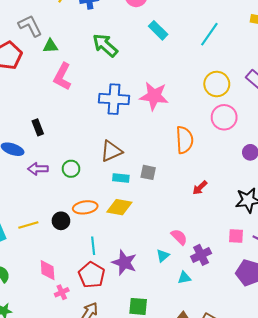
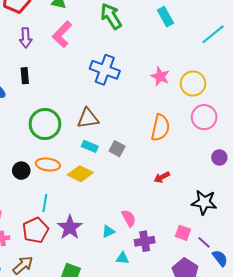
yellow circle: (217, 84) -> (193, 84), moved
pink star: (154, 96) -> (160, 76), moved, size x0.7
purple arrow: (38, 169) -> (26, 38), moved, turned -108
green circle: (71, 169) -> (45, 124), size x1.8

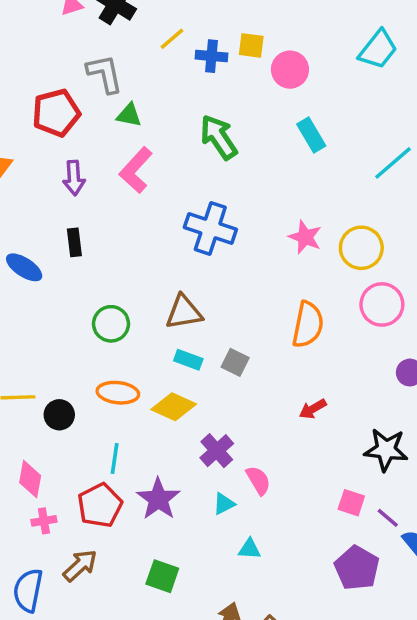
green circle: (45, 124) -> (111, 324), size x0.7
black circle: (21, 171) -> (59, 415), moved
purple cross: (145, 241) -> (217, 451), moved, turned -30

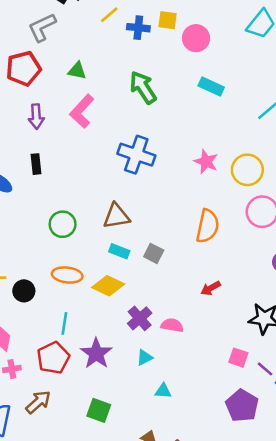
gray L-shape: (105, 74) -> (42, 27), moved, turned -104
cyan rectangle: (311, 135) -> (211, 87), turned -35
pink semicircle: (258, 480) -> (172, 325), moved, turned -50

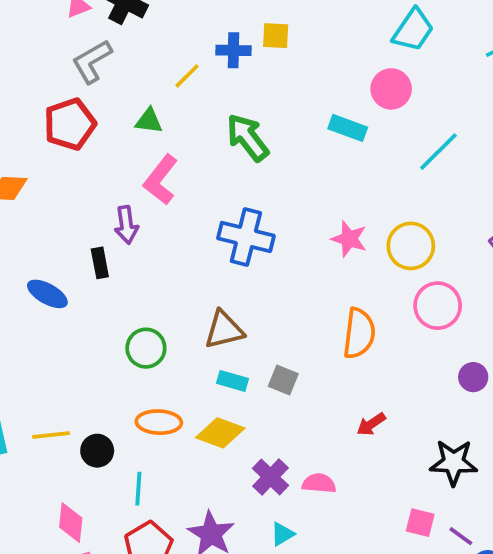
yellow line: (109, 15) -> (187, 76), moved
pink circle: (196, 38) -> (391, 89), moved
purple arrow: (36, 117) -> (126, 225), moved
cyan line: (64, 323) -> (138, 489), moved

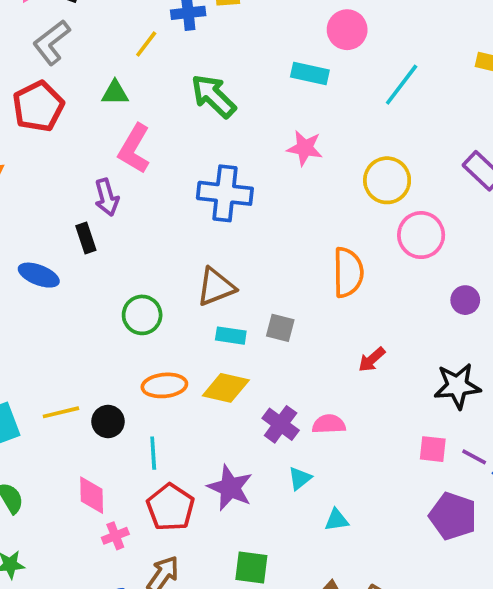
pink star: (349, 239) -> (305, 148), moved

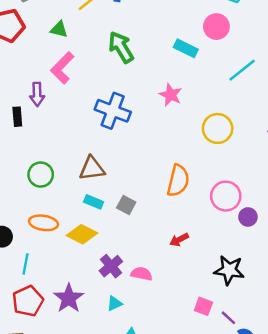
pink circle: (421, 235) -> (226, 196), moved

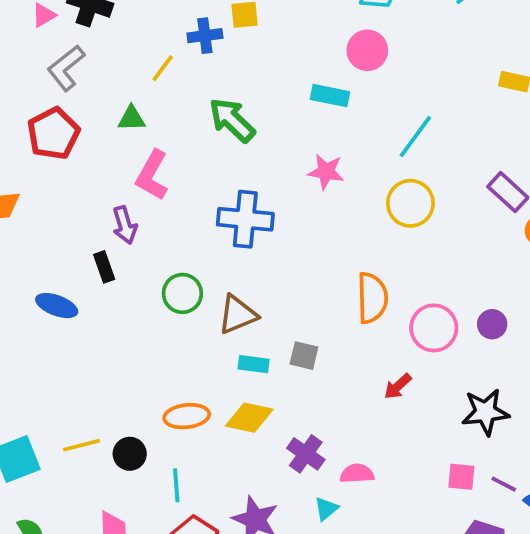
cyan line: (242, 70) -> (415, 137), moved
green circle: (41, 175) -> (182, 293), moved
pink circle: (226, 196) -> (434, 328), moved
pink semicircle: (142, 274) -> (357, 474), moved

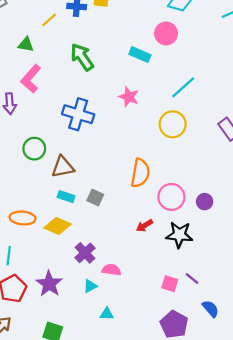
black star: (485, 412) -> (179, 235), moved
purple line: (504, 484) -> (192, 278), moved

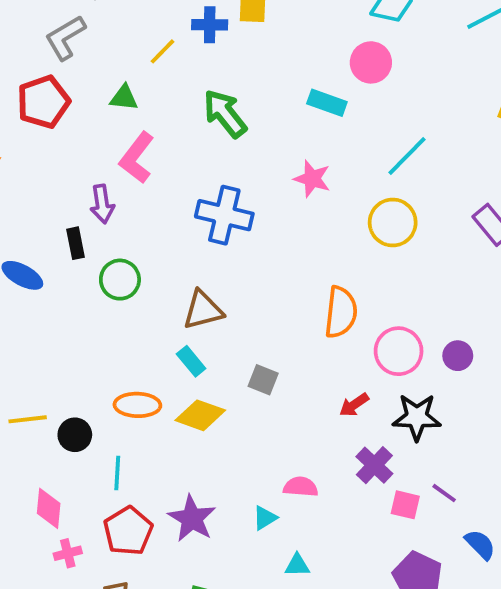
green circle: (34, 149) -> (120, 280), moved
cyan rectangle: (66, 197) -> (191, 361), moved, turned 35
gray square: (95, 198) -> (263, 380), moved
purple cross: (85, 253) -> (374, 465), moved

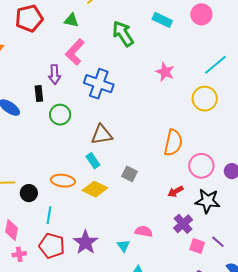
cyan rectangle: (327, 103) -> (162, 20), moved
blue cross: (224, 215) -> (99, 84), moved
cyan triangle: (265, 518) -> (123, 246), turned -40
red pentagon: (128, 531) -> (52, 246), turned -30

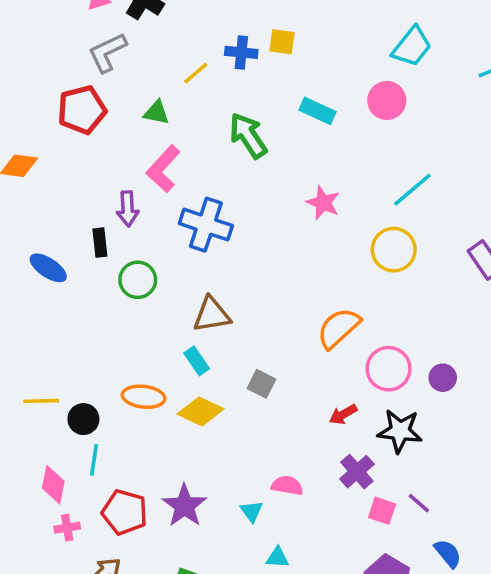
orange semicircle: (173, 143) -> (339, 328), turned -144
cyan line: (49, 215) -> (94, 460), moved

